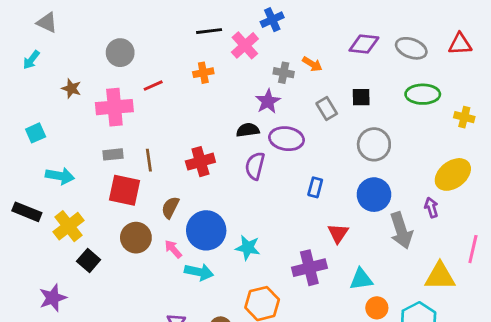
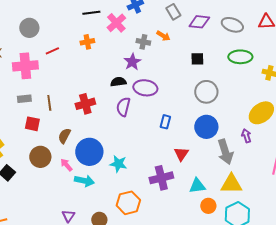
gray rectangle: (327, 109) -> (173, 12), moved
red square: (124, 190) -> (32, 124), size x0.7
yellow triangle: (440, 276) -> (231, 184), moved

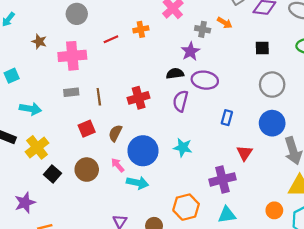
red line: (52, 51) -> (111, 39), moved
red square: (32, 124) -> (87, 129), moved, turned -35
brown circle: (40, 157) -> (87, 170), moved
cyan star: (118, 164) -> (183, 147), moved
cyan triangle: (197, 186) -> (227, 215), moved

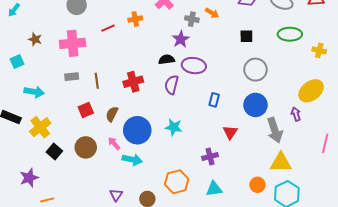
brown star: (39, 41) -> (35, 39), moved
purple cross: (222, 179) -> (210, 156), size x0.7

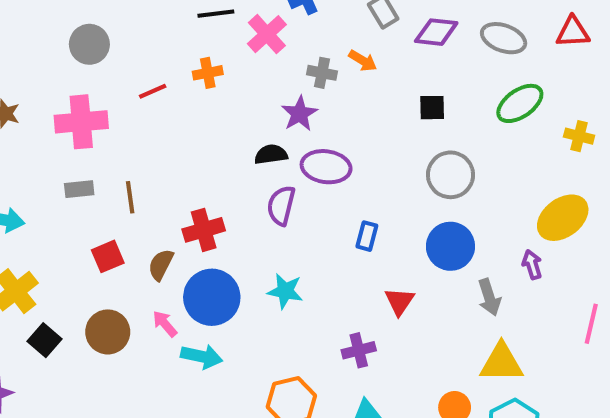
green ellipse: (290, 34) -> (520, 103), turned -35
red cross: (133, 82) -> (204, 230), moved
gray arrow: (275, 130) -> (489, 297), size x0.7

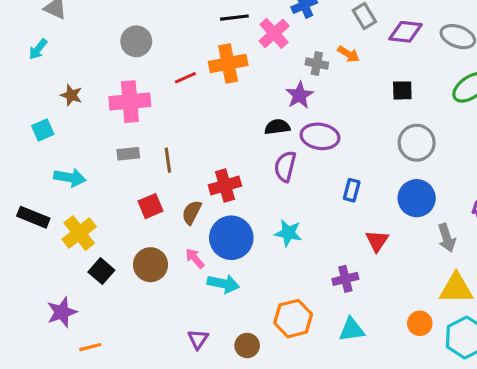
orange cross: (208, 73) -> (228, 64), size x1.6

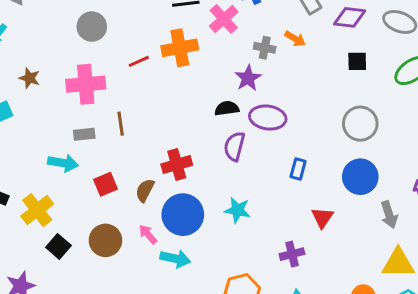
black square: (402, 90) -> (357, 61), moved
brown line: (168, 160) -> (121, 124), moved
cyan arrow: (70, 178) -> (63, 163), moved

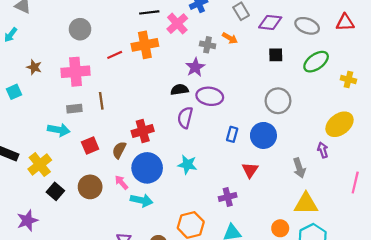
blue circle: (360, 177) -> (263, 135), moved

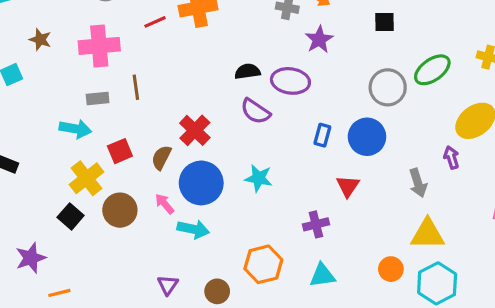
green ellipse: (316, 62) -> (432, 70), moved
purple star: (195, 67) -> (319, 40), moved
purple semicircle: (185, 118) -> (255, 111), turned -70
red cross: (143, 131) -> (195, 130), turned -30
yellow cross: (40, 165) -> (86, 178), moved

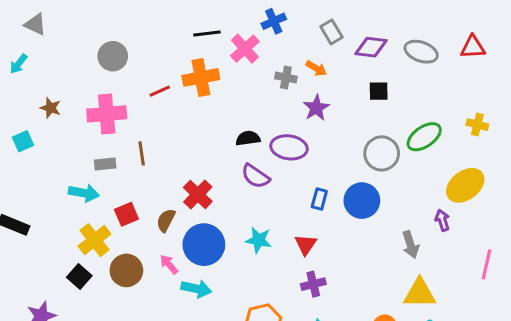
red triangle: (348, 186) -> (306, 245), moved

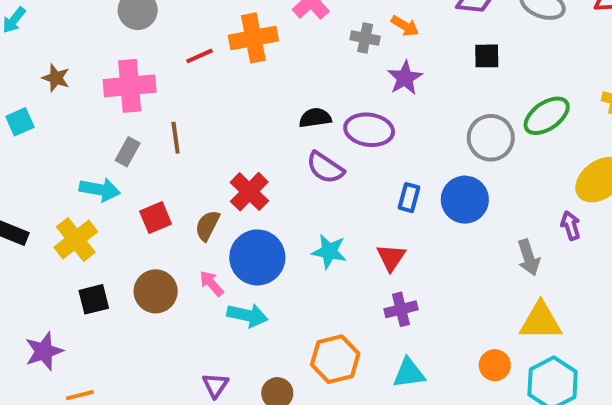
gray rectangle: (105, 164) -> (128, 152), turned -55
yellow cross: (94, 240) -> (76, 239), moved
black square: (79, 277) -> (94, 299), turned 35

